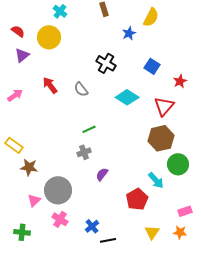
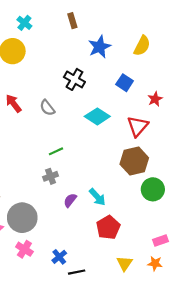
yellow semicircle: (151, 17) -> (142, 46), moved
blue star: (129, 33) -> (100, 47), size x1.5
cyan arrow: (156, 180) -> (97, 197), moved

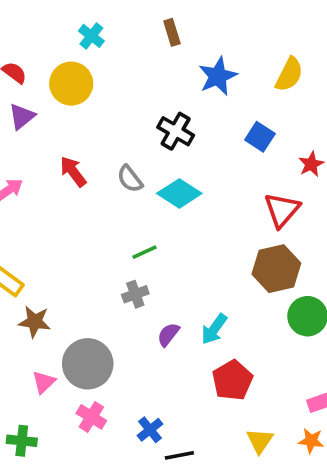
cyan diamond: (97, 116) -> (179, 193), moved
cyan arrow: (97, 197) -> (214, 329), turned 78

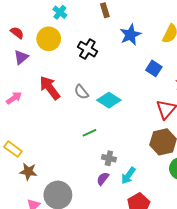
black cross: (176, 131) -> (87, 49), moved
red arrow: (73, 171) -> (50, 88), size x1.4
gray cross: (135, 294) -> (109, 158), moved, turned 32

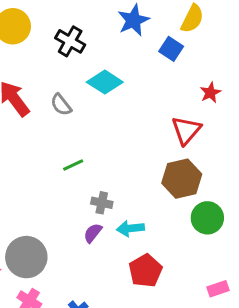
blue square: (154, 68) -> (171, 49), moved
cyan diamond: (109, 100) -> (105, 82), moved
cyan arrow: (128, 176) -> (130, 228), turned 48

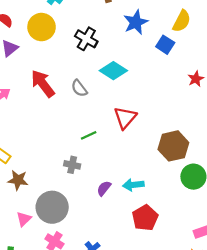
red triangle: (186, 130) -> (125, 118), moved
gray cross: (102, 203) -> (72, 165), moved

